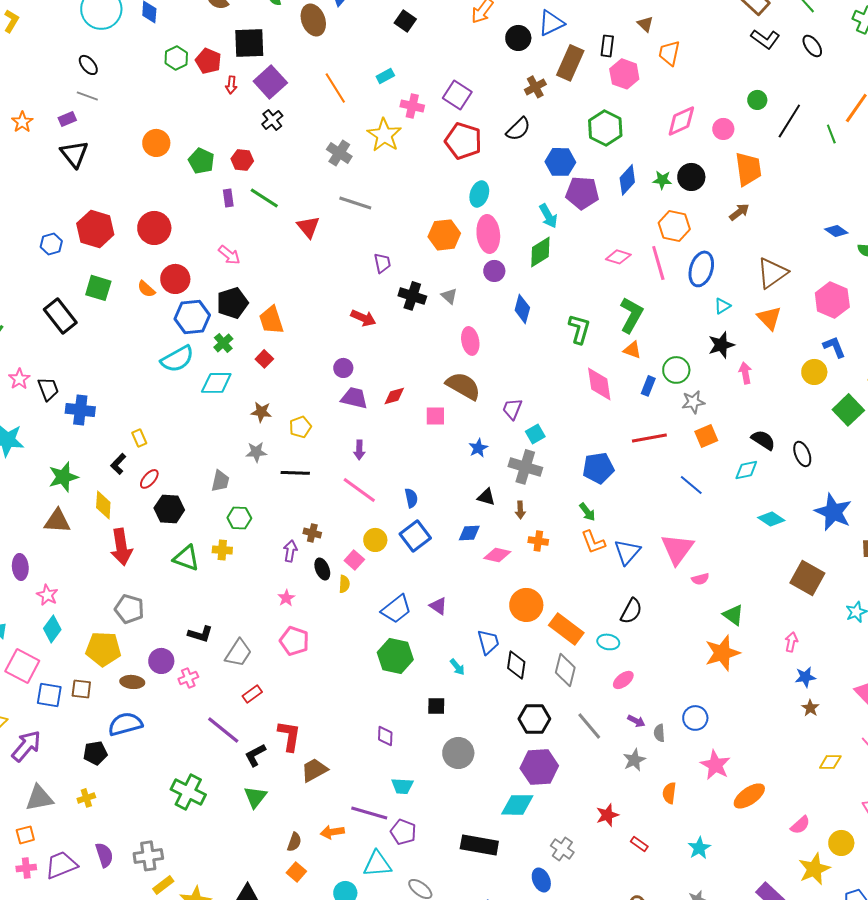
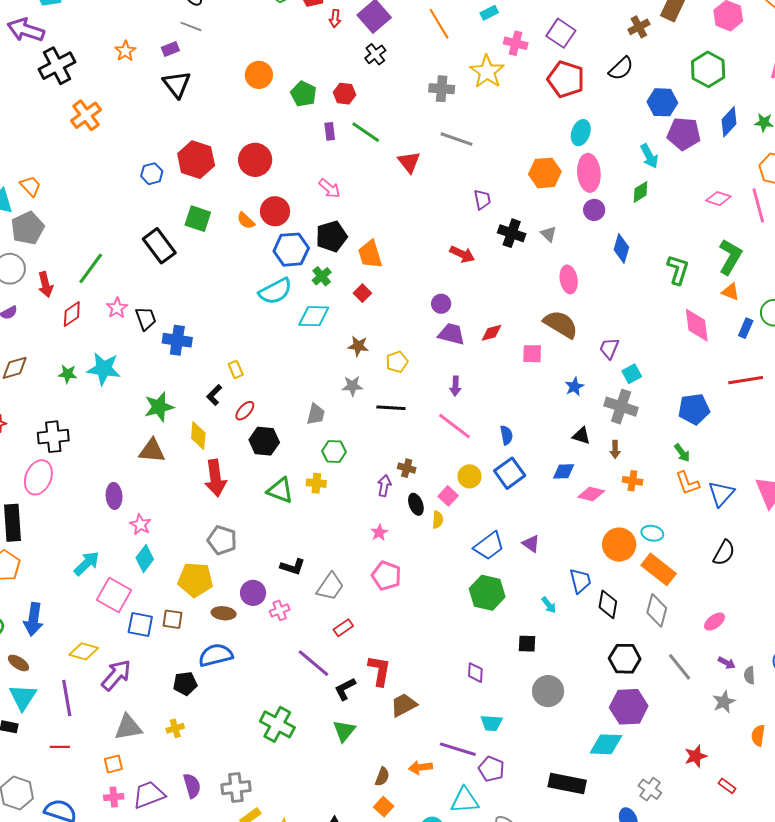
gray cross: (339, 153) -> (442, 89), turned -30
green diamond: (540, 252) -> (641, 192), size x0.7
cyan ellipse: (608, 642) -> (652, 533), moved

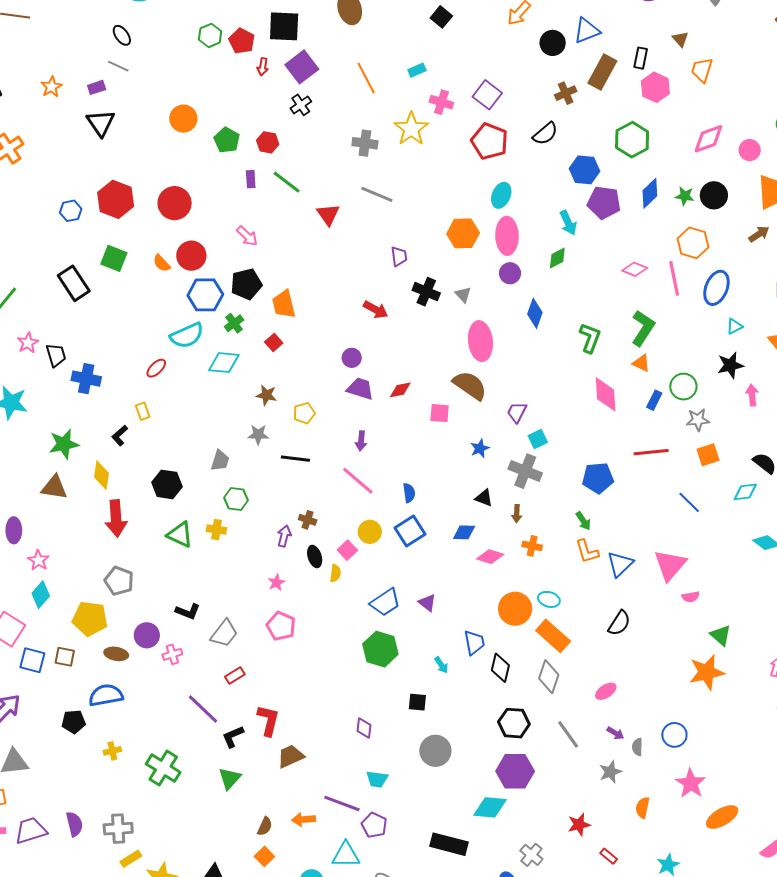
pink ellipse: (569, 279) -> (480, 341), size x1.4
red ellipse: (245, 411) -> (156, 368), moved
yellow cross: (175, 728) -> (112, 751), moved

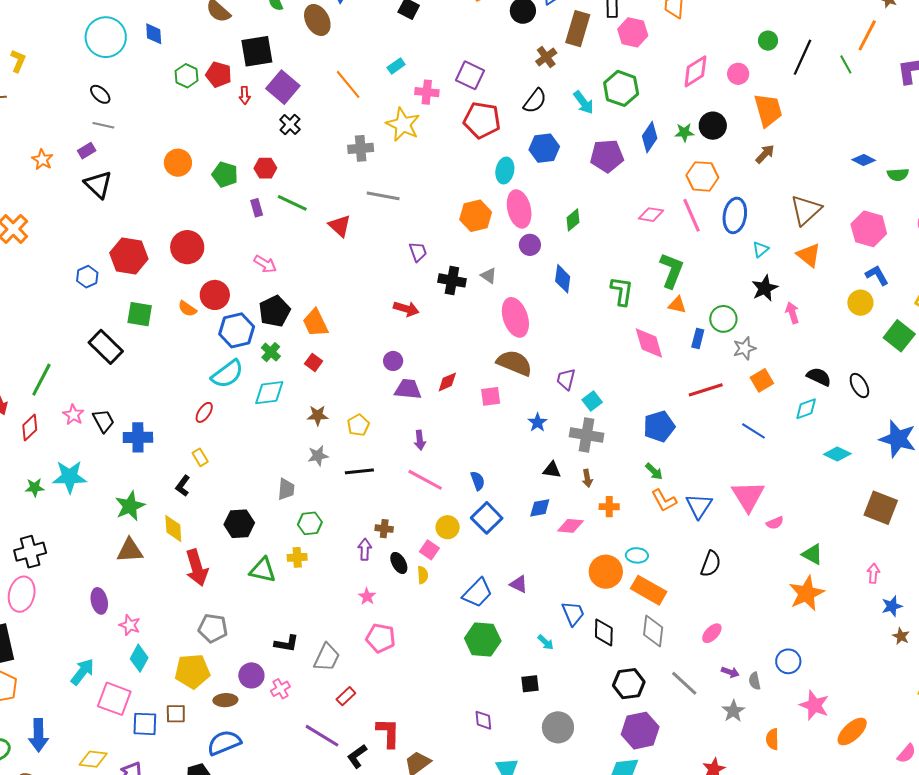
blue hexagon: (585, 170) -> (544, 148), moved
cyan arrow: (568, 223) -> (584, 102), moved

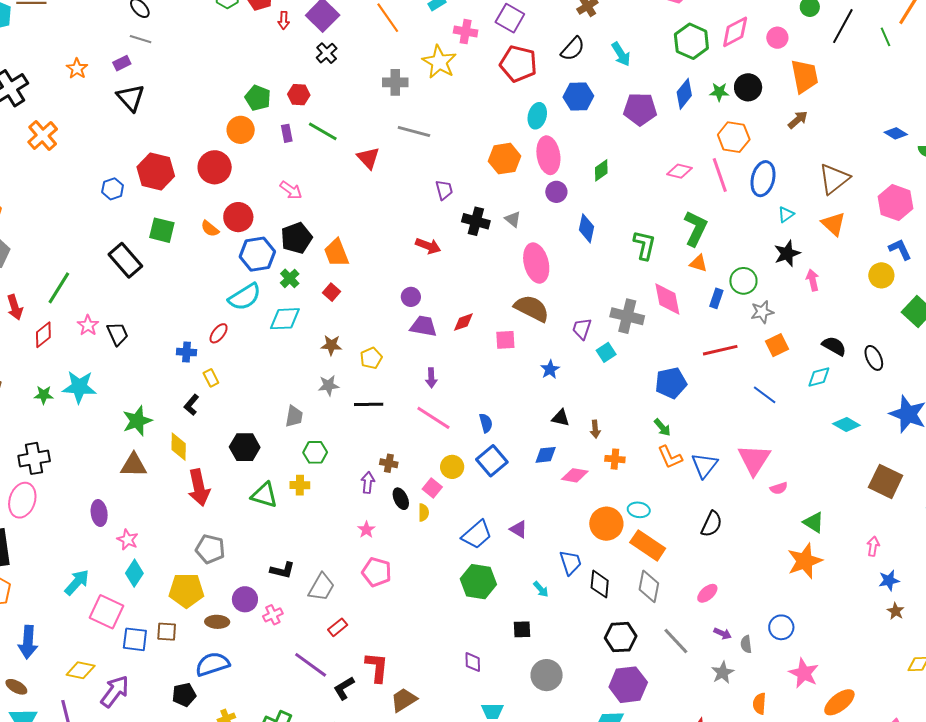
green hexagon: (621, 88) -> (691, 41), moved
orange circle: (178, 163) -> (241, 130), moved
gray cross: (587, 435) -> (627, 316), moved
blue cross: (138, 437) -> (187, 352), moved, size x0.7

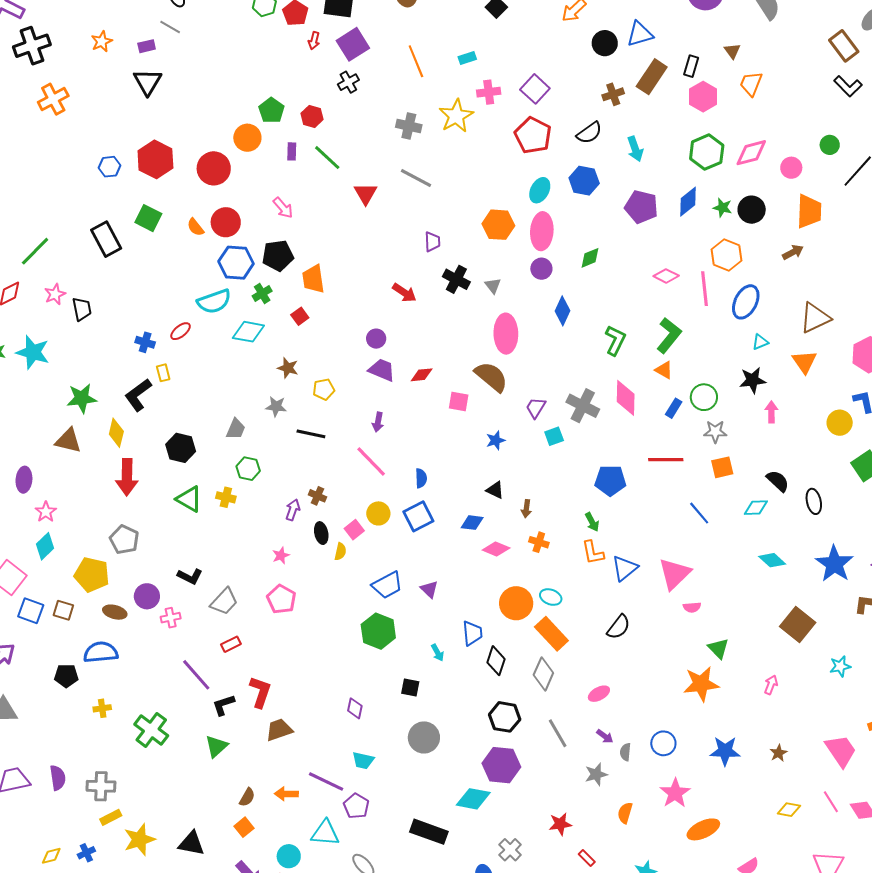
pink cross: (466, 32) -> (489, 92), turned -30
black L-shape: (191, 405) -> (138, 395), size x1.6
blue star: (889, 580) -> (725, 751), moved, size x1.4

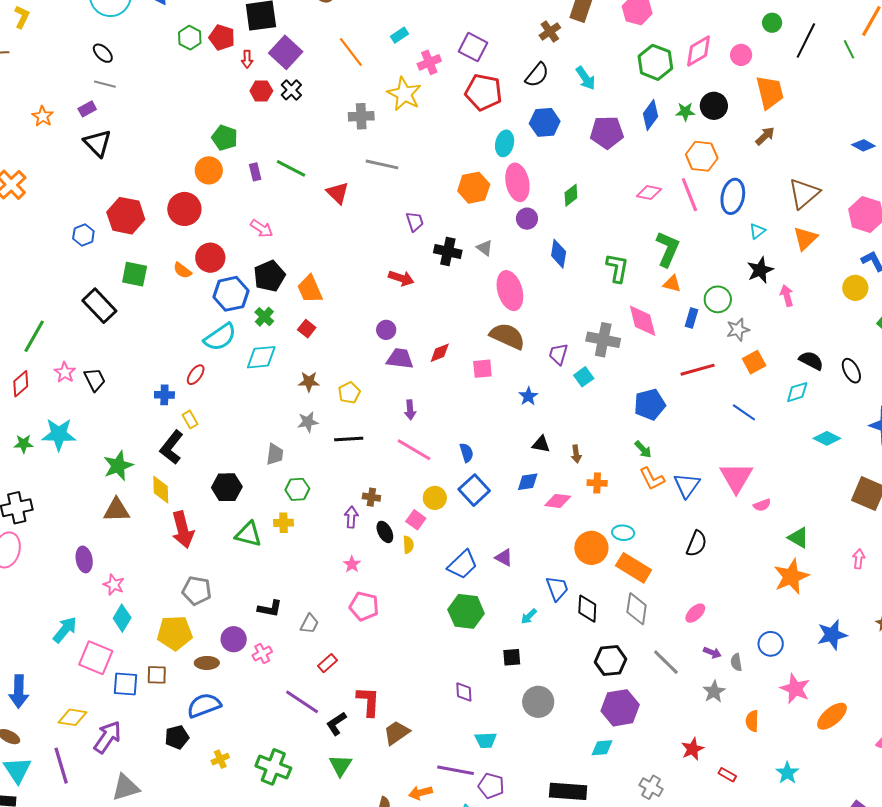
red hexagon: (312, 116) -> (261, 91), moved
orange triangle: (804, 362) -> (805, 239), turned 36
gray trapezoid: (224, 602) -> (309, 624), size x0.7
cyan arrow: (438, 653) -> (529, 616), turned 90
cyan diamond: (473, 799) -> (602, 748), size x0.7

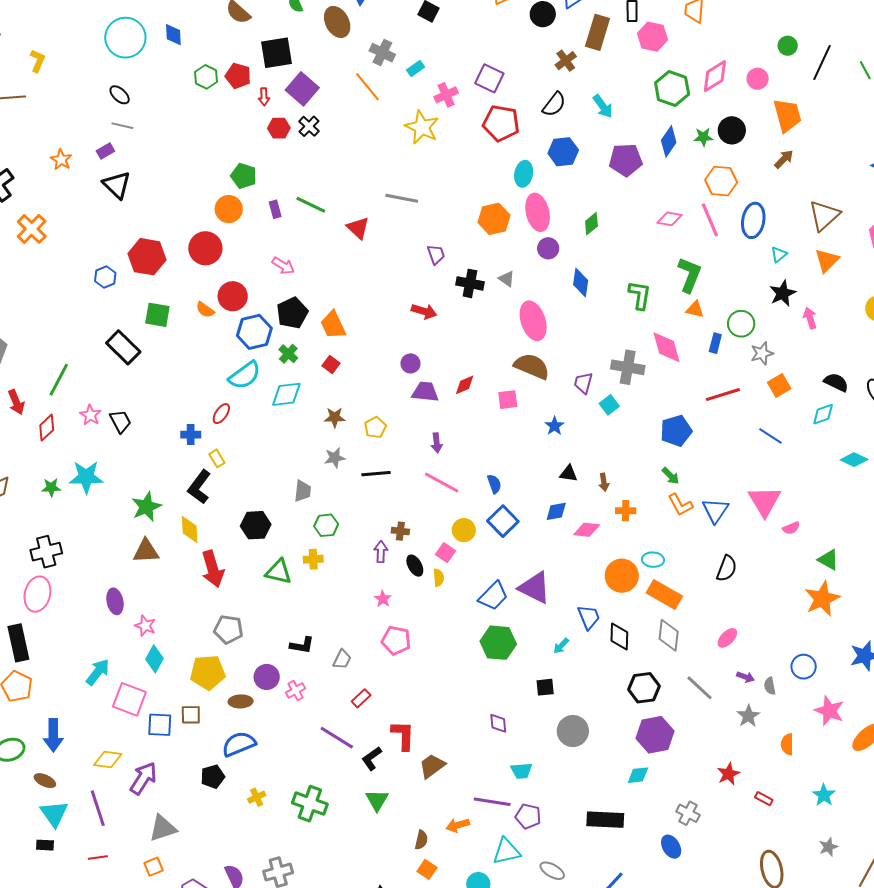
gray cross: (361, 116) -> (382, 53), moved, turned 30
purple triangle: (504, 557) -> (535, 588), size x1.8

